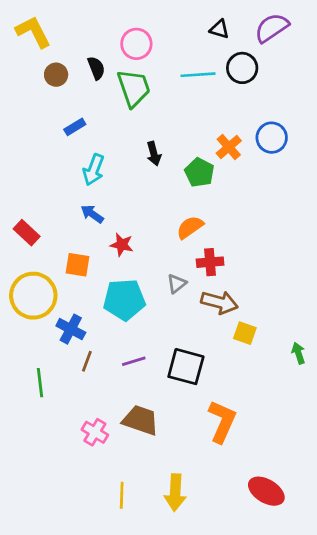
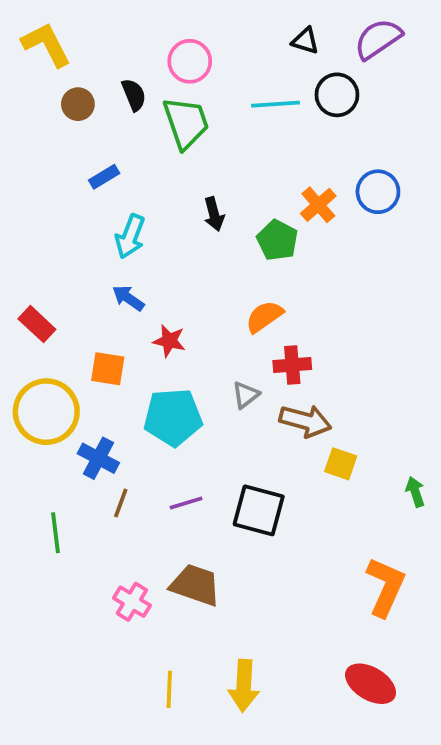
orange L-shape: (222, 422) -> (385, 587), moved

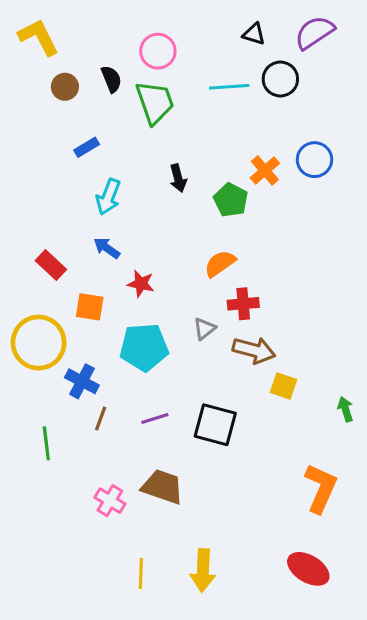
red rectangle: (37, 324) -> (51, 265), moved

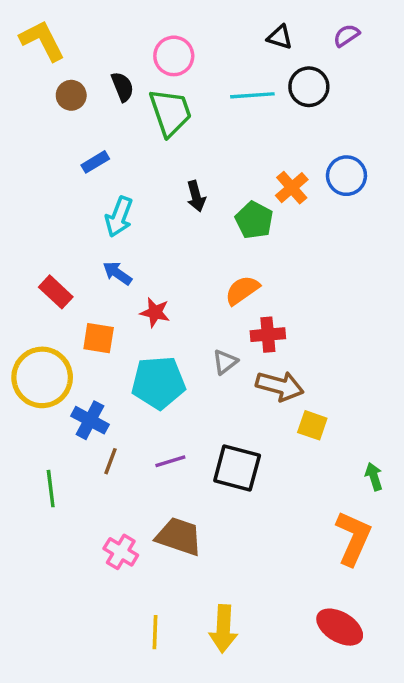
purple semicircle: (314, 33) -> (346, 35), size x0.6
green arrow: (345, 409) -> (374, 477), moved

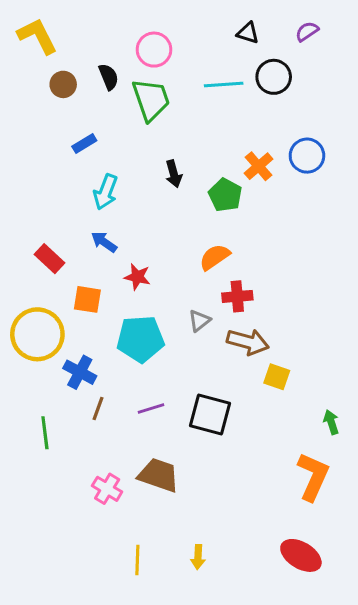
yellow arrow: (223, 629) -> (198, 557), size x0.6

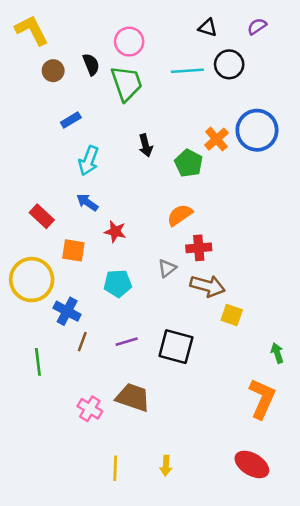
blue circle: (307, 156) -> (257, 130), size x1.4
cyan pentagon: (140, 339) -> (118, 283), size x0.7

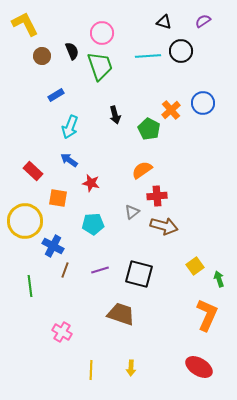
blue circle: (257, 130) -> (203, 103), size x0.7
yellow square: (232, 315) -> (195, 266), moved, turned 36
brown trapezoid: (133, 397) -> (121, 314), moved
pink cross: (90, 409) -> (62, 332), moved

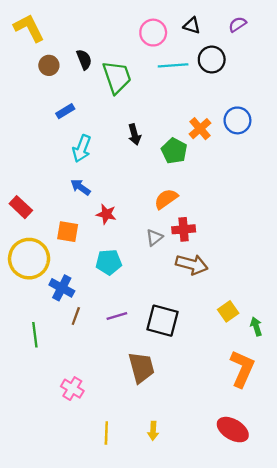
pink circle: (102, 33) -> (153, 33), moved
red rectangle: (33, 171) -> (21, 207), moved
gray triangle: (132, 212) -> (154, 238), moved
brown trapezoid: (121, 314) -> (141, 367), turned 56

